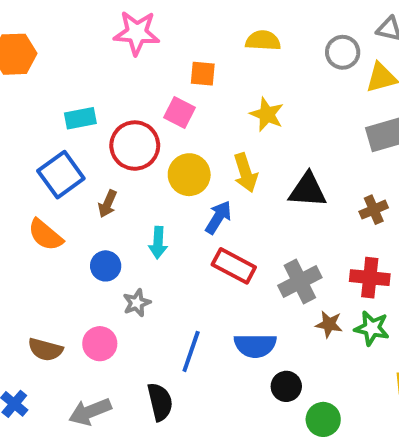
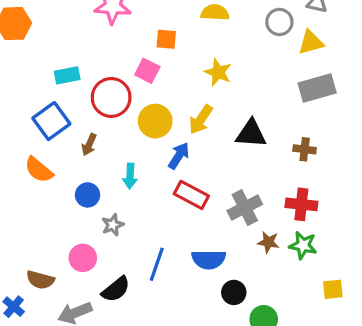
yellow arrow: (245, 173) -> (201, 119), turned 52
brown cross: (374, 210) -> (305, 149), turned 30
brown semicircle: (45, 349) -> (40, 280), moved
black semicircle: (160, 402) -> (116, 289), moved, turned 64

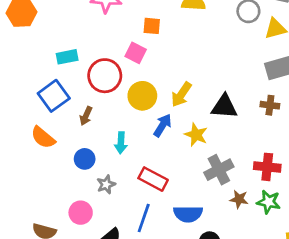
yellow star: (218, 72) -> (196, 135), moved
brown cross: (305, 149) -> (270, 105), moved
red rectangle: (191, 195) -> (153, 179), moved

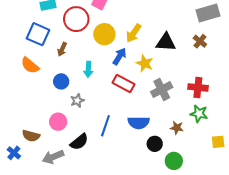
blue square: (54, 96) -> (38, 34), turned -30
brown cross: (270, 105) -> (200, 41), turned 32
red rectangle: (153, 179) -> (124, 83), moved
brown star: (239, 199) -> (177, 128), moved

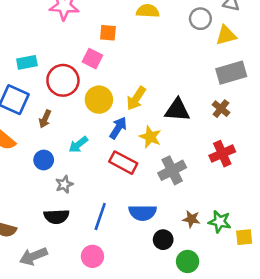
cyan arrow: (88, 69) -> (78, 145), turned 49
red cross: (198, 87) -> (222, 154), moved, turned -30
green star: (199, 114) -> (220, 222), moved
pink circle: (58, 122) -> (92, 256), moved
black semicircle: (79, 142) -> (57, 217), moved, turned 36

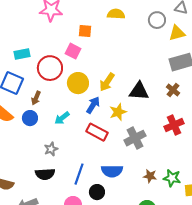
yellow star: (150, 137) -> (118, 112), turned 30
blue circle: (44, 160) -> (30, 118), moved
black circle: (163, 240) -> (97, 192), moved

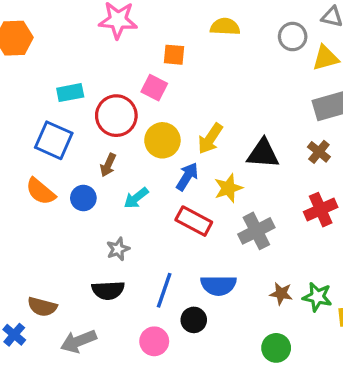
brown arrow: (36, 98) -> (108, 165), moved

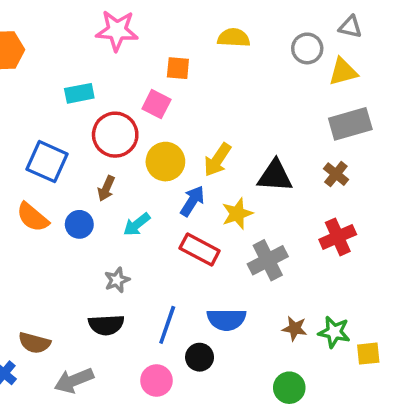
cyan rectangle: (70, 93) -> (79, 93), moved

